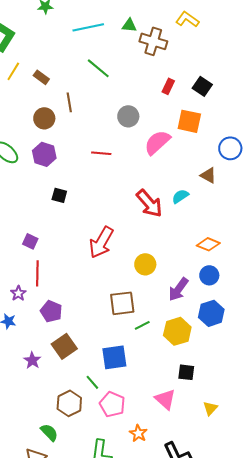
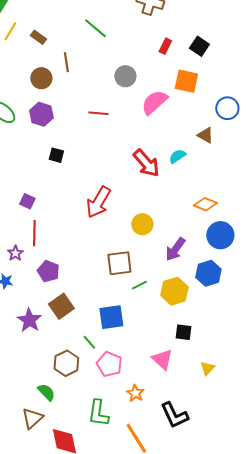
blue circle: (209, 275) -> (220, 235), moved, size x1.4
purple star: (32, 360) -> (29, 320), size x1.4

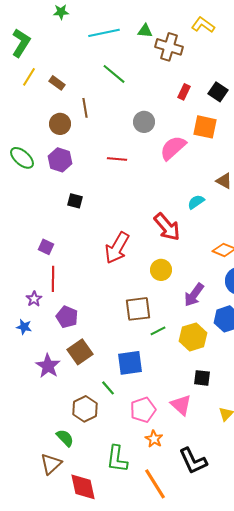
red arrow: (146, 163) -> (167, 227), moved
pink pentagon: (109, 364) -> (143, 410), moved, turned 30

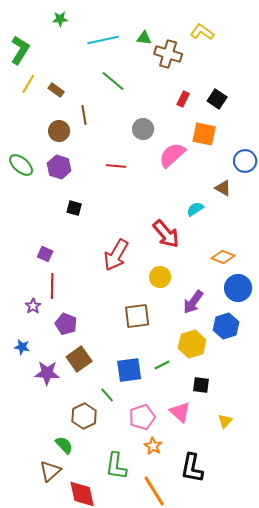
blue star: (24, 327) -> (22, 347), moved
green line: (158, 331) -> (162, 365), moved
purple star: (48, 366) -> (47, 373), turned -30
black L-shape: (193, 461) -> (192, 468), turned 36

